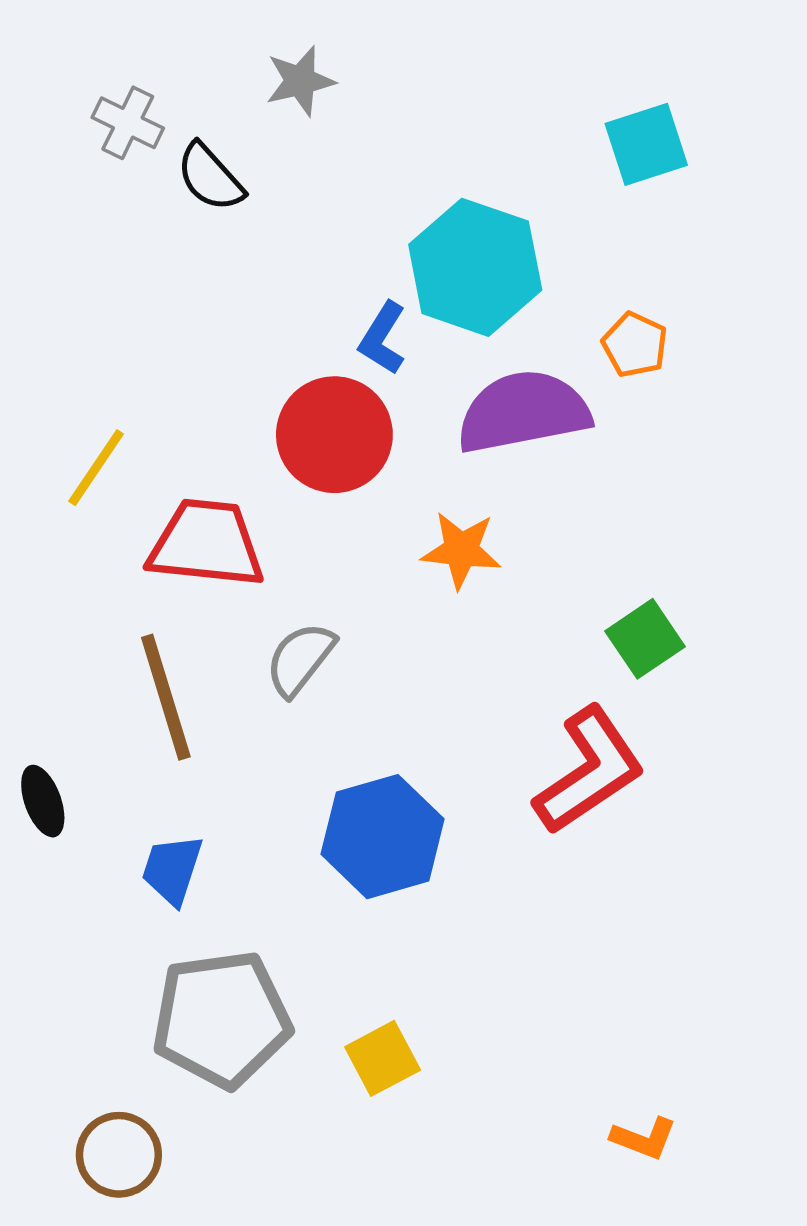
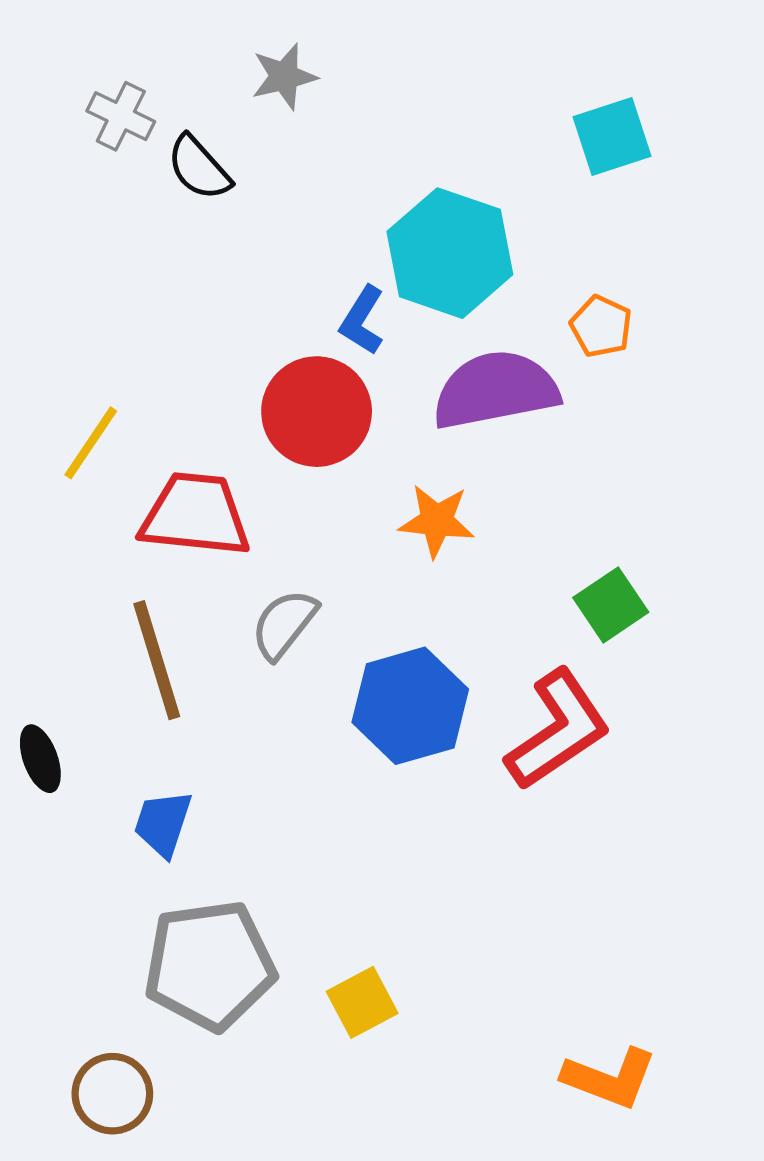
blue hexagon: (383, 837) -> (410, 706), moved
orange L-shape: (644, 1138) -> (610, 1078), size x1.5

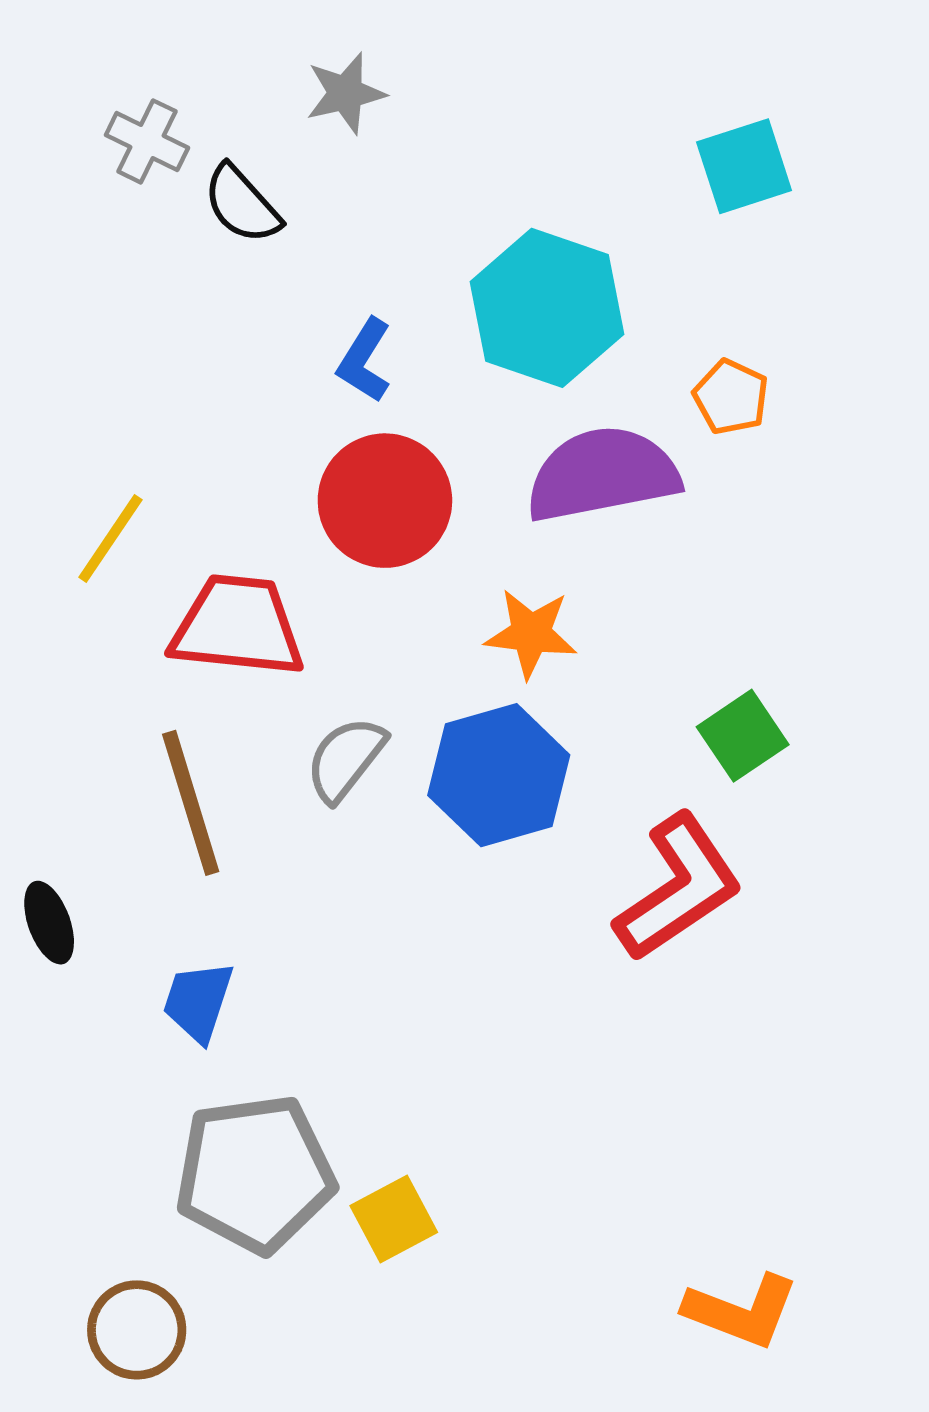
blue L-shape: (362, 320) -> (364, 360), moved
blue hexagon: (410, 706) -> (499, 775), moved
yellow square: (362, 1002) -> (394, 1219), moved

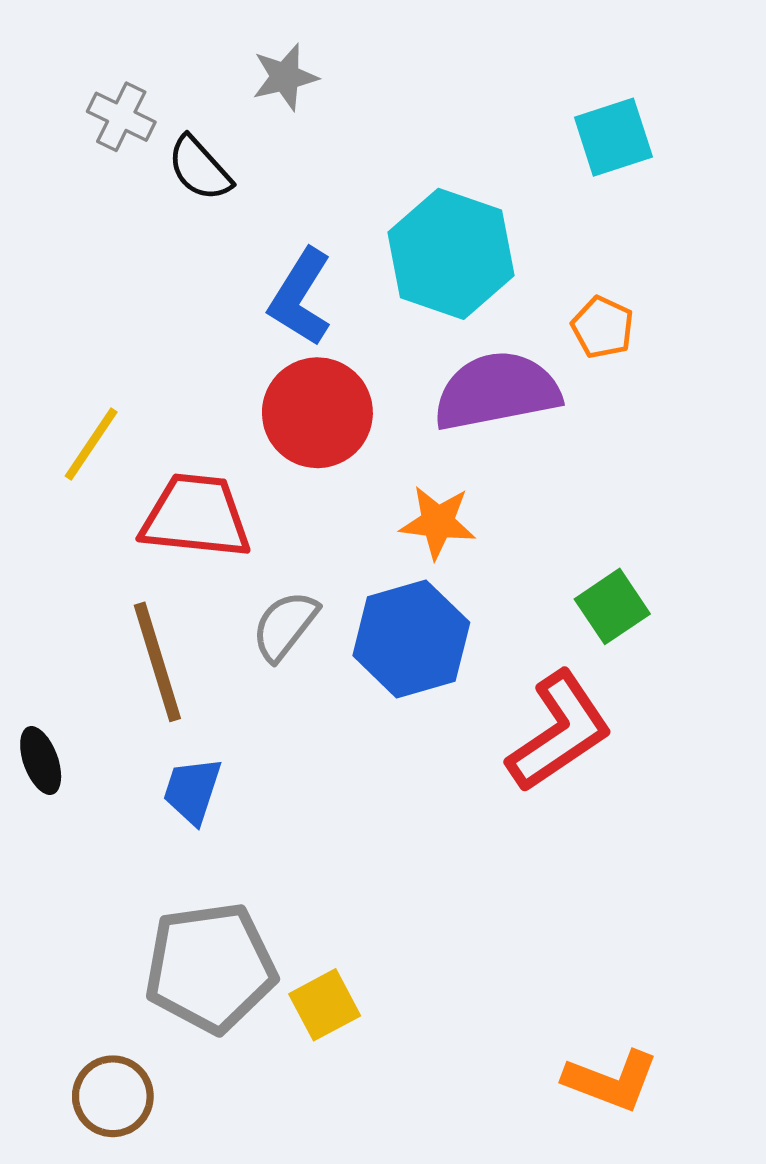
blue L-shape: (364, 360) -> (301, 297), size x1.4
blue trapezoid: (198, 1001) -> (192, 791), moved

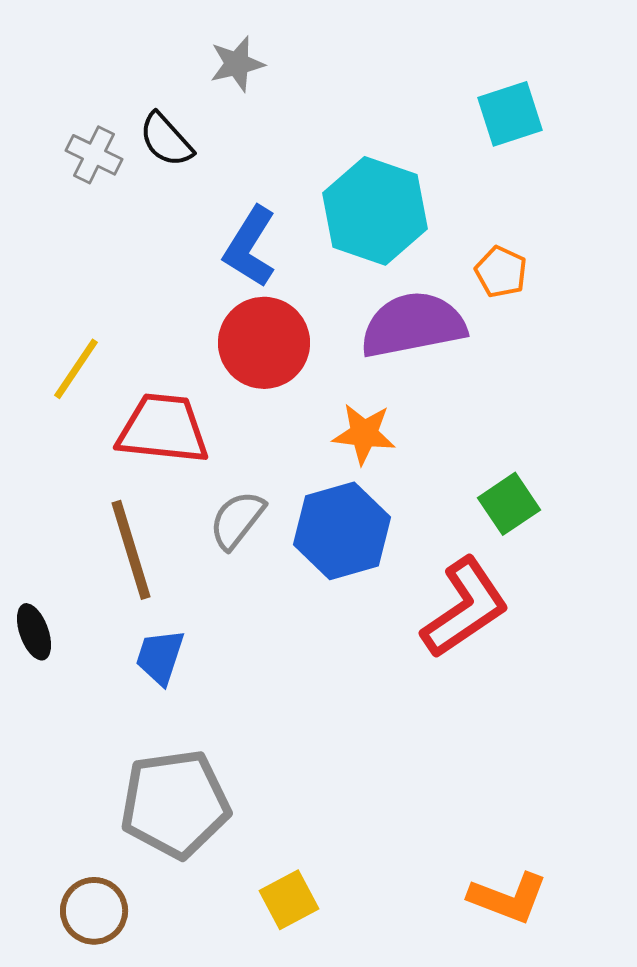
gray cross: (121, 117) -> (94, 155), moved
yellow square: (325, 1005) -> (289, 900), moved

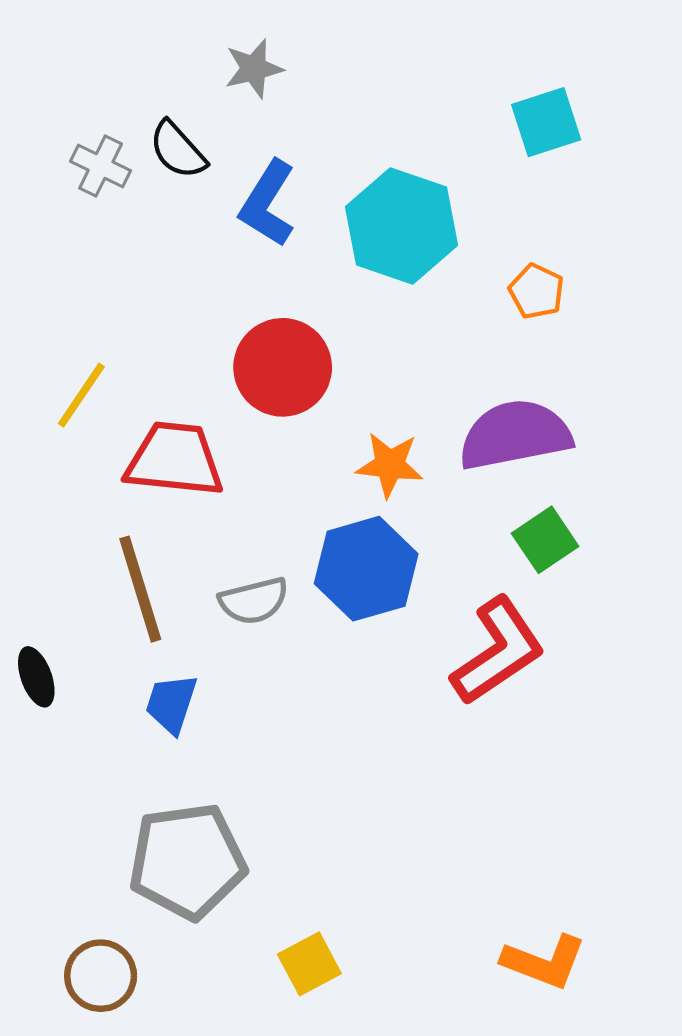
blue L-shape: (250, 247) -> (268, 203), moved
purple semicircle: (413, 325) -> (515, 435), moved
gray semicircle: (237, 520) -> (254, 601), moved, turned -142

